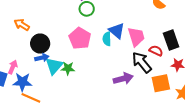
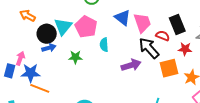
cyan semicircle: (107, 39) -> (104, 45), moved
cyan triangle: (54, 66) -> (63, 27), moved

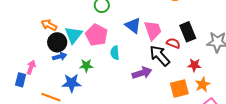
orange arrow: (28, 16) -> (49, 25), moved
red star: (185, 49) -> (194, 65), moved
orange square: (169, 68) -> (179, 88), moved
blue star: (31, 73) -> (71, 83), moved

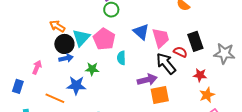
blue rectangle: (21, 80) -> (18, 86), moved
orange square: (179, 88) -> (160, 95), moved

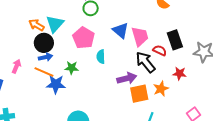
cyan triangle: (81, 38) -> (55, 24), moved
orange star: (207, 95) -> (161, 89), moved
orange line: (55, 98) -> (44, 72), moved

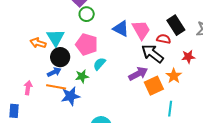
black circle: (44, 43) -> (60, 57), moved
cyan semicircle: (101, 57) -> (99, 64), moved, turned 56

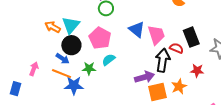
black arrow: (153, 54) -> (163, 60), turned 50
blue arrow: (54, 72) -> (63, 59), turned 48

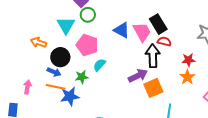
cyan triangle: (71, 25) -> (66, 25), moved
black rectangle: (191, 37) -> (158, 24), moved
orange star: (179, 86) -> (187, 77), moved

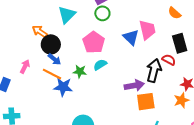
black rectangle: (158, 24) -> (180, 43), moved
cyan triangle: (66, 25) -> (67, 15), moved
pink trapezoid: (142, 32) -> (147, 30), moved
orange arrow: (39, 42) -> (40, 31), moved
black circle: (60, 57) -> (51, 44), moved

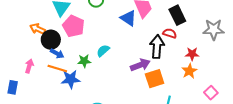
pink pentagon: (94, 42) -> (74, 26), moved

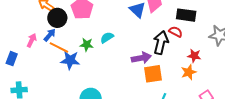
black rectangle: (177, 15) -> (186, 15), turned -66
blue arrow: (57, 54) -> (50, 35), moved, turned -88

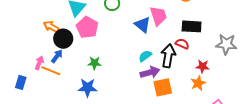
cyan semicircle: (107, 38) -> (145, 56), moved
orange line: (59, 47) -> (51, 71), moved
blue star: (70, 60) -> (88, 88), moved

